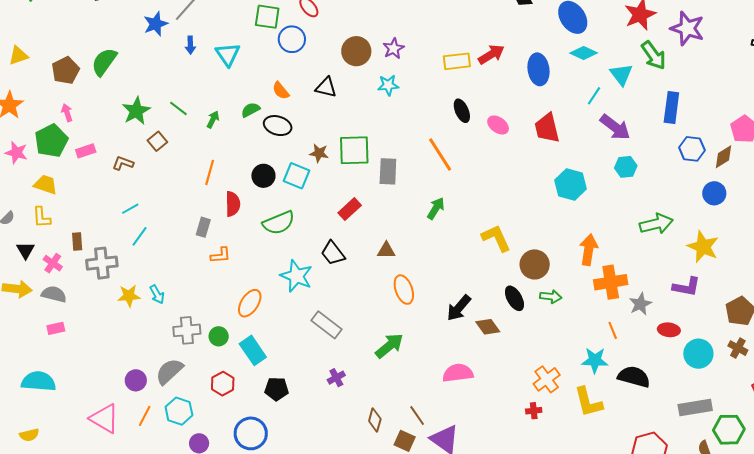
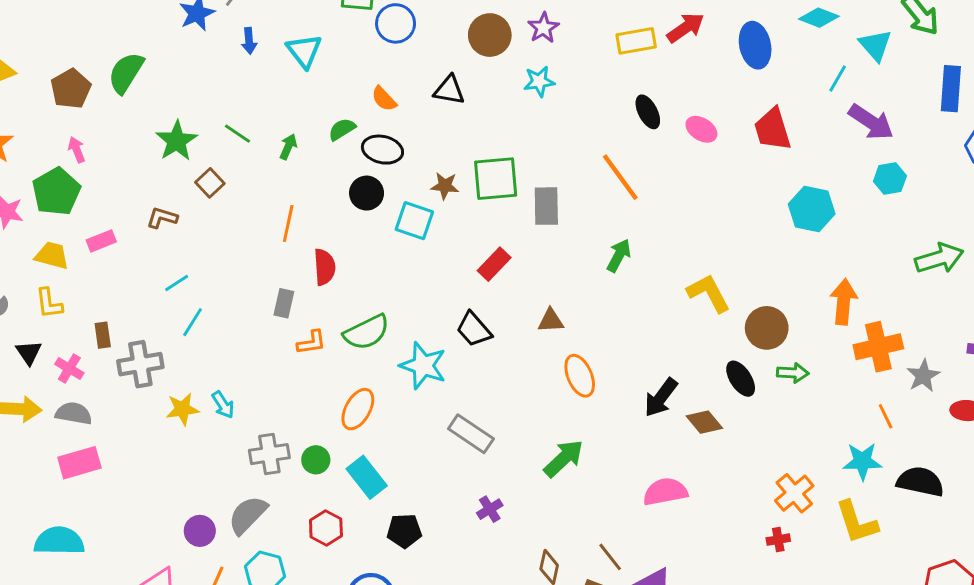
pink rectangle: (86, 151) -> (101, 241), moved
black circle: (263, 176) -> (367, 193), moved
green semicircle: (279, 223) -> (367, 332), moved
pink rectangle: (56, 328) -> (79, 463), size x1.6

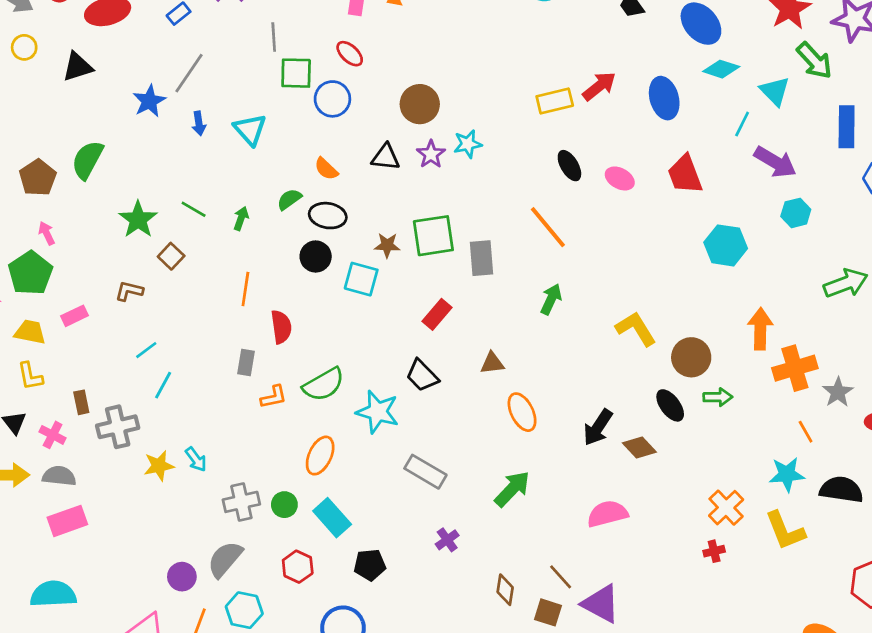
purple star: (543, 28) -> (431, 154), moved

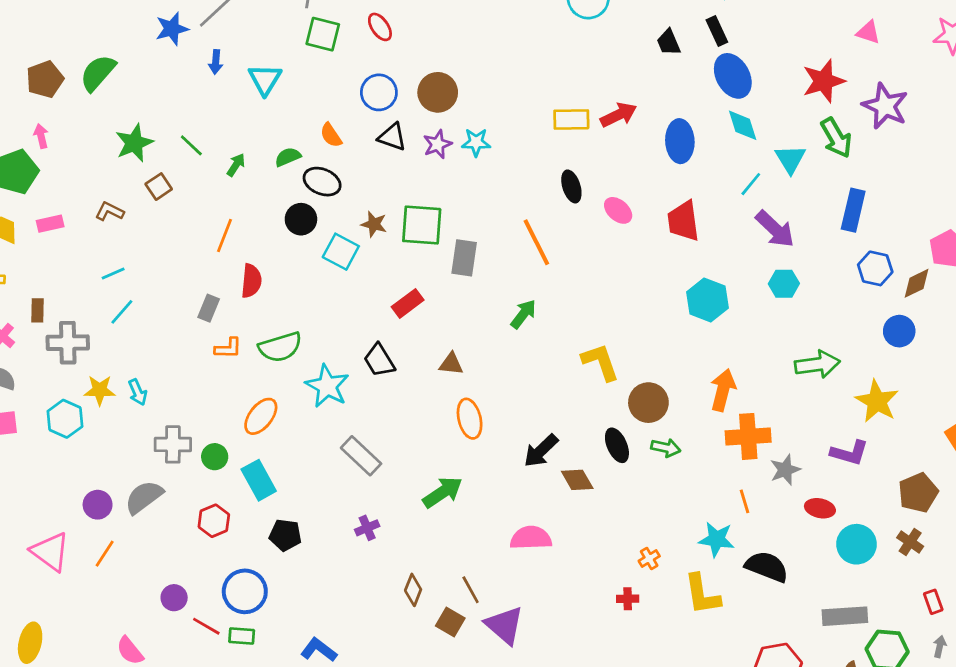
cyan diamond: (721, 69) -> (743, 125), turned 42
blue circle: (332, 99) -> (379, 92), moved
orange cross: (726, 508) -> (649, 558), size x0.6
cyan hexagon: (244, 610) -> (65, 419), moved

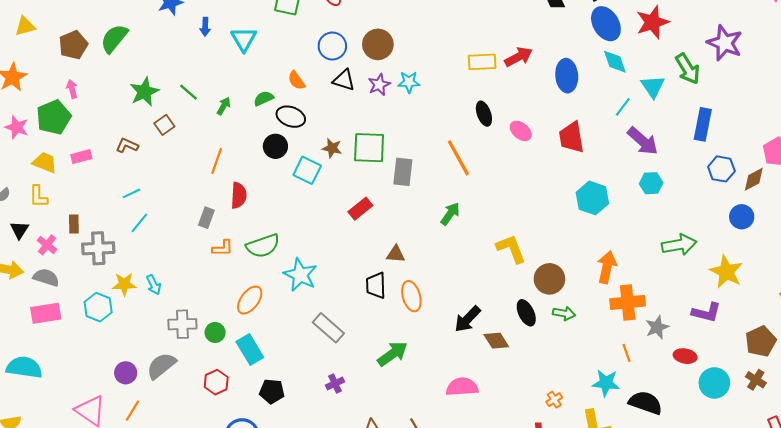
red star: (824, 81) -> (652, 22), moved
black trapezoid: (379, 360) -> (376, 285), moved, turned 32

